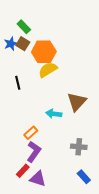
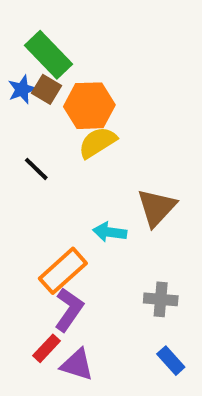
green rectangle: (24, 27) -> (49, 55), size x1.6
black line: (18, 83) -> (36, 169), turned -32
orange rectangle: (31, 133) -> (63, 271), size x1.6

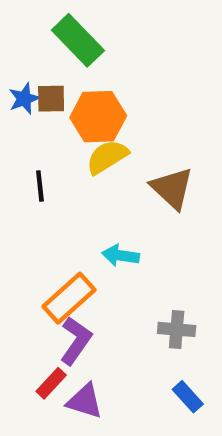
green rectangle: (49, 55) -> (78, 40), moved
brown square: (47, 89) -> (51, 99), turned -32
black line: (36, 169) -> (40, 186), turned 40
brown triangle: (157, 208) -> (172, 188), moved, turned -30

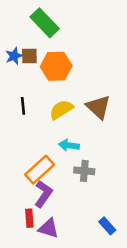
yellow semicircle: (107, 157) -> (61, 110), moved
gray cross: (177, 329) -> (84, 171), moved
red rectangle: (51, 383) -> (29, 218), turned -48

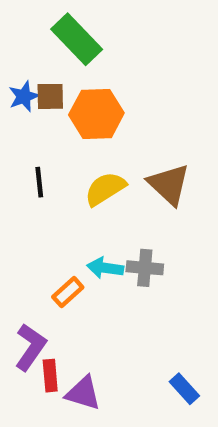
cyan arrow: (69, 145) -> (105, 268), moved
orange rectangle: (40, 170) -> (68, 292), size x0.6
gray cross: (84, 171) -> (145, 268), moved
purple L-shape: (43, 194) -> (30, 347), moved

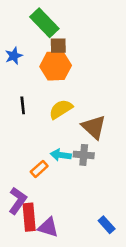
brown square: (50, 96) -> (58, 46), moved
brown triangle: (169, 184) -> (94, 127), moved
red rectangle: (50, 376) -> (29, 217), size x1.5

